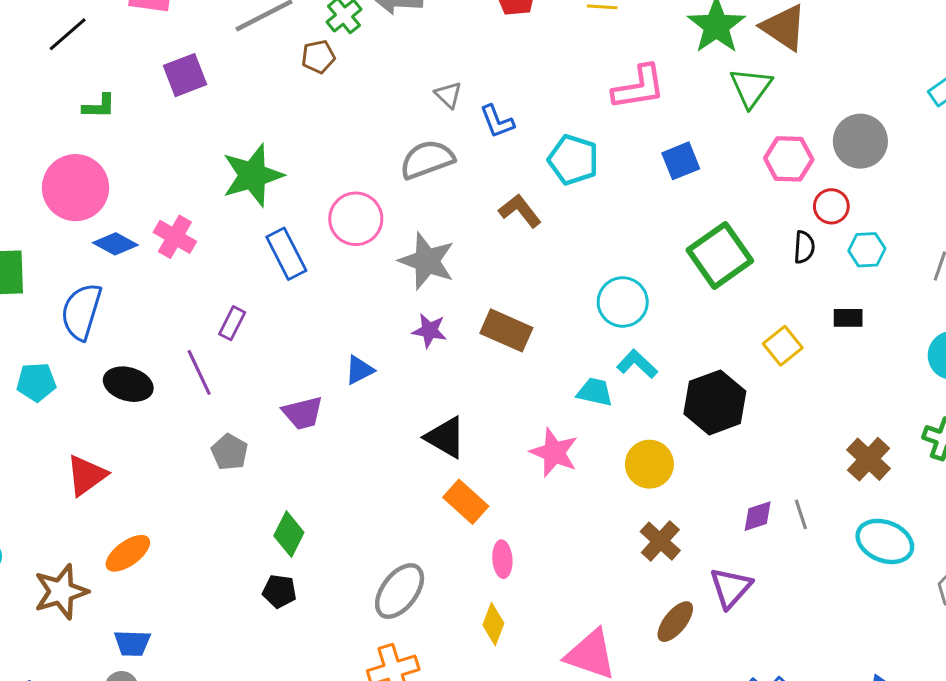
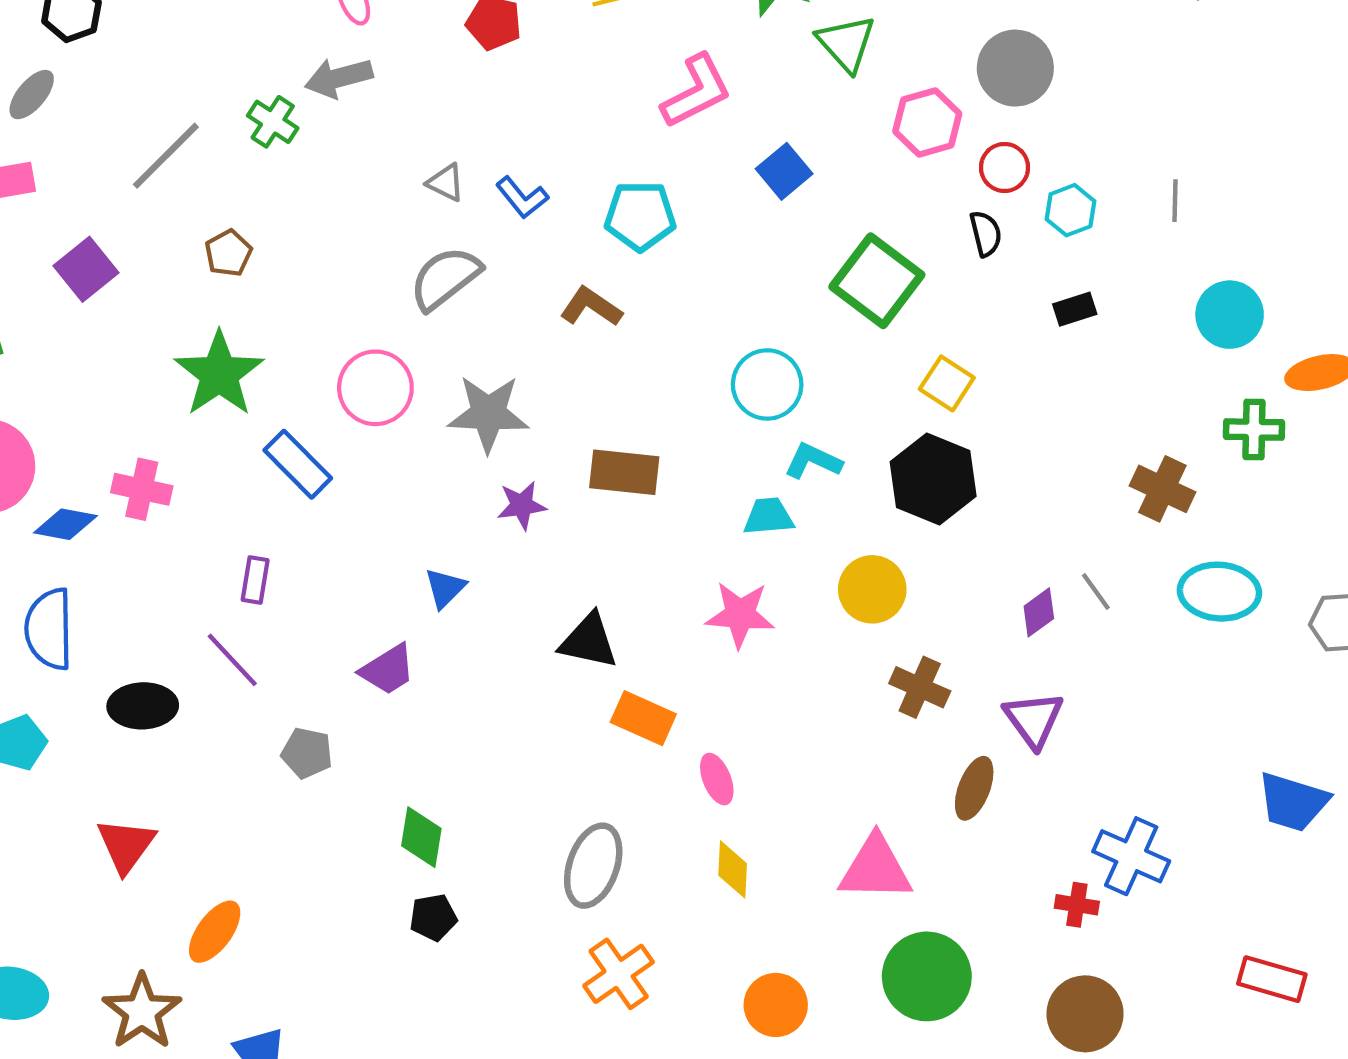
brown pentagon: (318, 57) -> (228, 253), moved
yellow square: (783, 346) -> (947, 383), moved

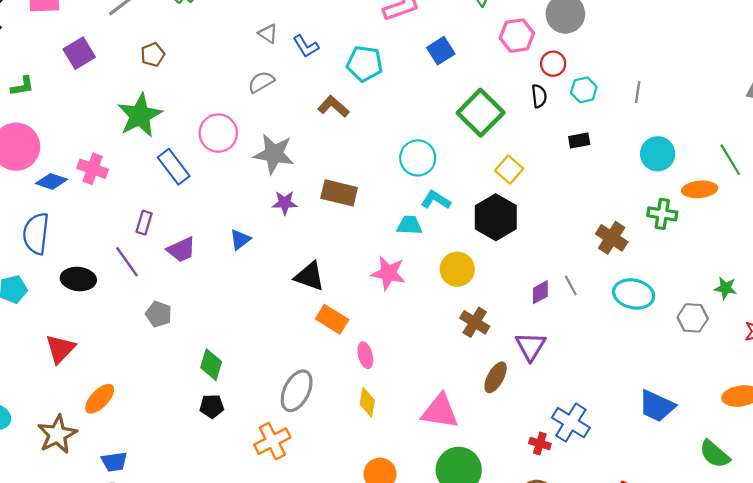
gray semicircle: (445, 278) -> (261, 82), size x0.7
purple trapezoid: (388, 670) -> (181, 250), moved
orange cross: (619, 974) -> (272, 441), moved

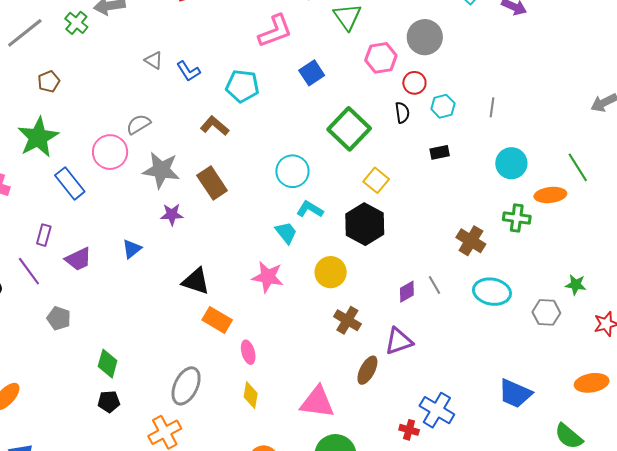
gray semicircle: (261, 82) -> (138, 124), moved
brown rectangle: (339, 193) -> (212, 183), moved, turned 44
cyan trapezoid: (409, 225) -> (286, 233), turned 50
purple triangle: (531, 346) -> (399, 341), turned 40

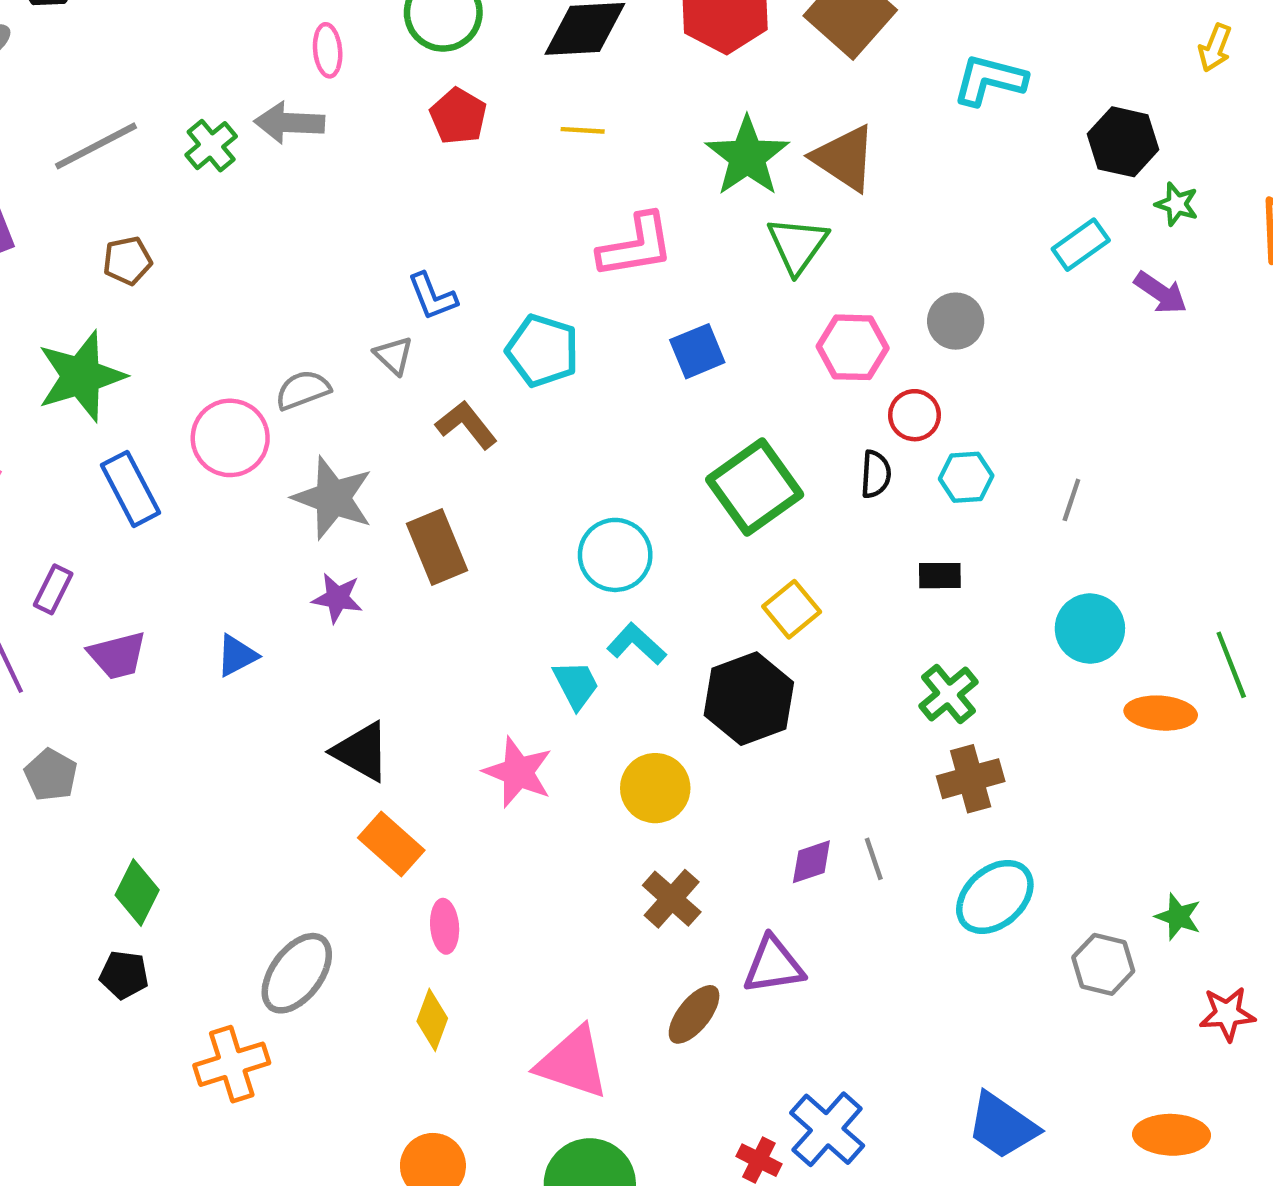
gray circle: (425, 37) -> (956, 321), size x0.7
gray triangle: (154, 60) -> (394, 355), moved
green cross: (517, 218) -> (949, 694), moved, turned 32
brown cross: (471, 241) -> (971, 779), turned 32
cyan ellipse: (492, 292) -> (995, 897), turned -63

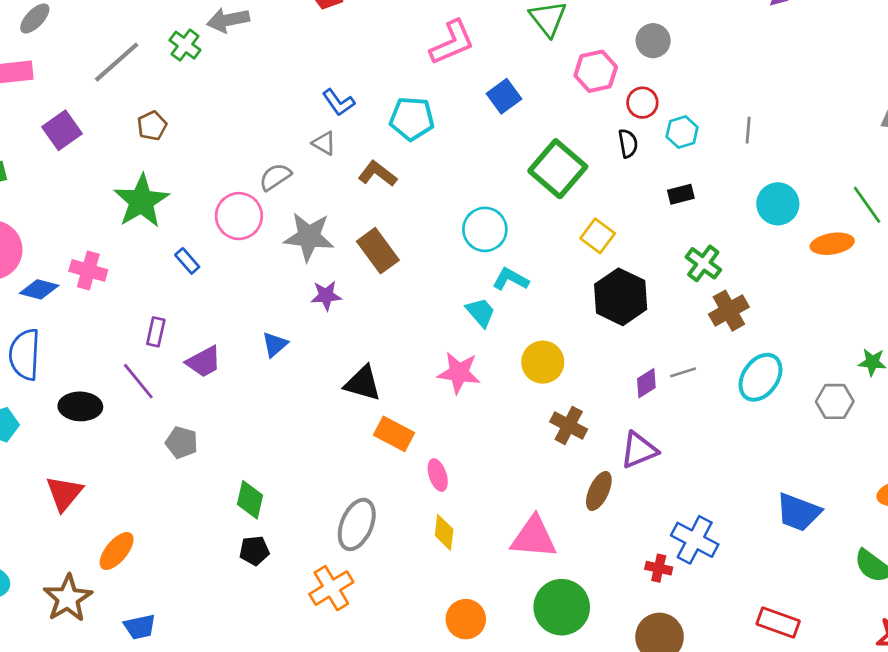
blue rectangle: (131, 489) -> (187, 261), size x0.6
black hexagon: (749, 699) -> (621, 297), moved
gray line: (874, 859) -> (683, 372), turned -75

